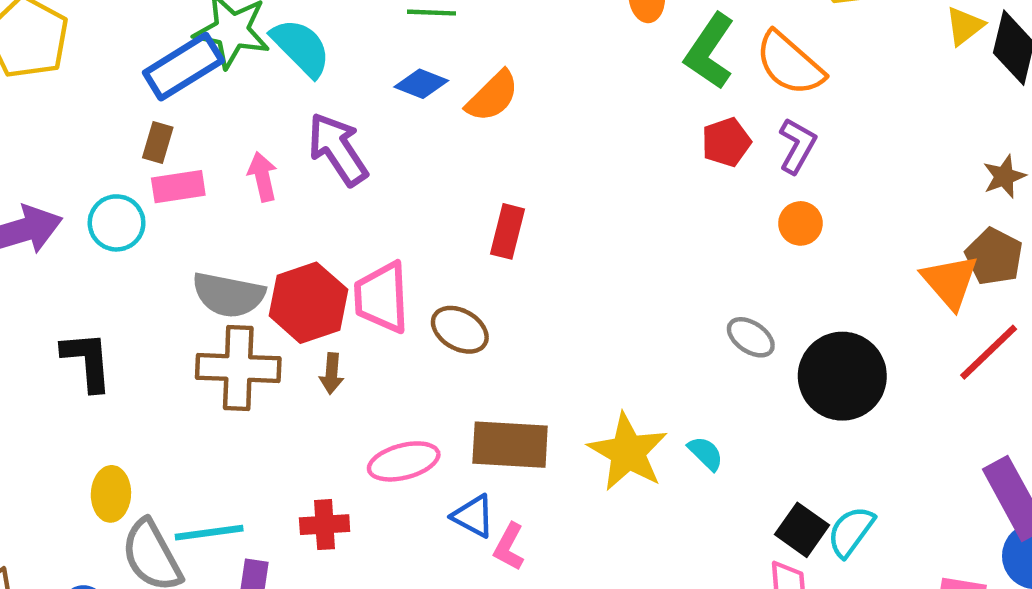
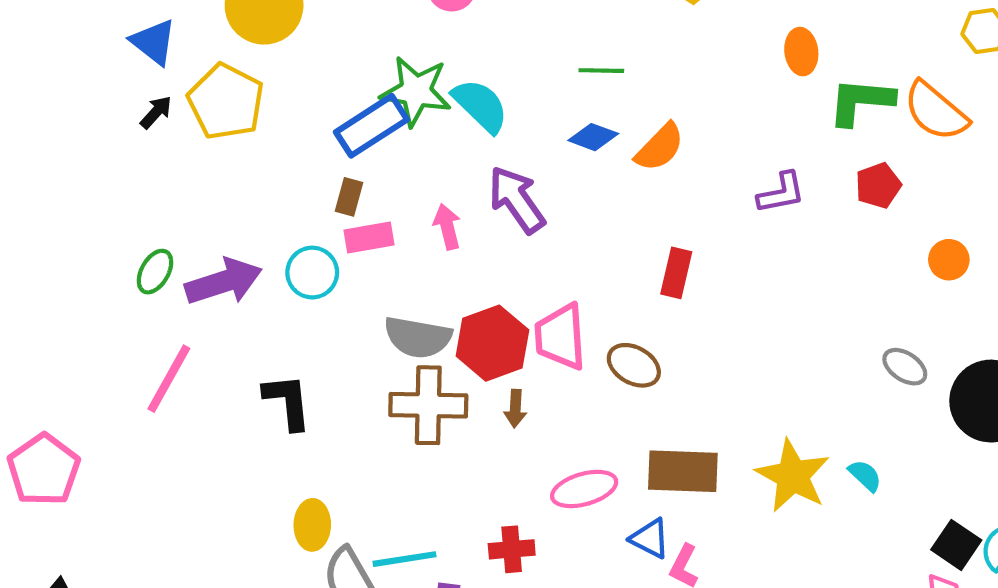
green L-shape: (710, 51) -> (861, 101), turned 62
purple L-shape: (797, 146) -> (781, 193), moved, turned 51

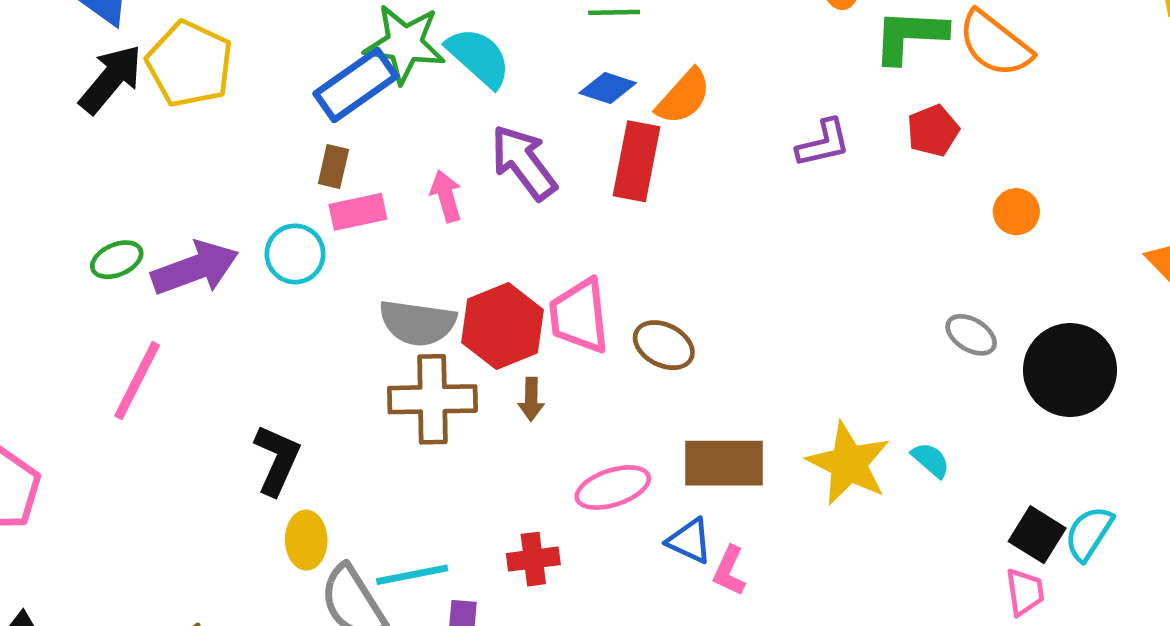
black arrow: (156, 112) -> (111, 79), size x1.8
green ellipse: (155, 272) -> (117, 260), turned 39
red rectangle: (676, 273) -> (636, 161), moved, size x1.4
black L-shape: (288, 402) -> (277, 460), moved, turned 32

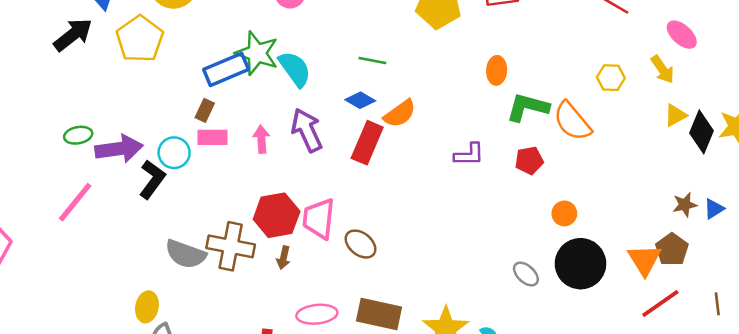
black arrow: (111, 79) -> (73, 35), moved
gray semicircle: (418, 323) -> (186, 254), moved
black circle: (1070, 370) -> (580, 264), moved
black L-shape: (277, 460) -> (152, 179), moved

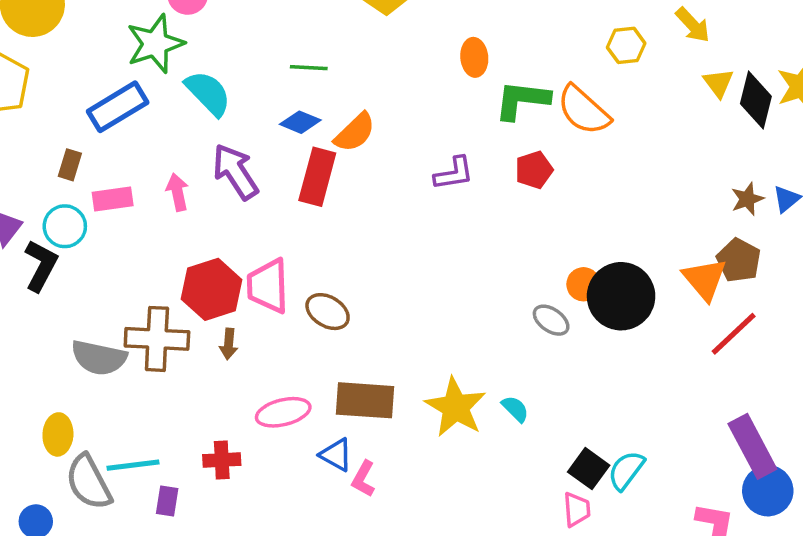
green star: (257, 53) -> (155, 44), moved, turned -30
brown rectangle: (205, 110) -> (70, 165), moved
yellow triangle: (675, 115) -> (718, 83), turned -30
orange circle: (564, 213) -> (583, 284), moved

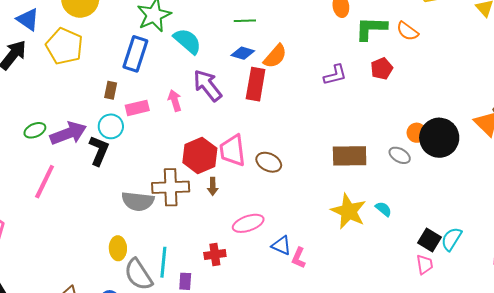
blue rectangle: (118, 107) -> (135, 54), turned -36
orange semicircle: (583, 110) -> (407, 31), size x0.7
brown rectangle: (365, 400) -> (350, 156), moved
cyan line: (133, 465) -> (163, 262), turned -72

